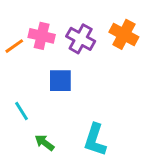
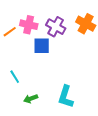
blue square: (60, 81) -> (42, 46), moved
green arrow: (45, 143) -> (31, 99), turned -56

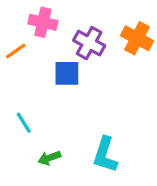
pink cross: (29, 25) -> (43, 22), moved

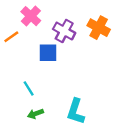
pink cross: (43, 22) -> (31, 16), turned 30
cyan line: (24, 123) -> (29, 88), moved

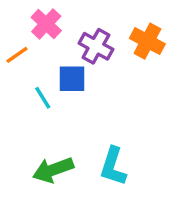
cyan line: (29, 88) -> (43, 98), moved
green arrow: (35, 114) -> (53, 170), size x1.6

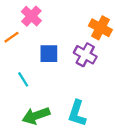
purple cross: (96, 46) -> (85, 55), moved
cyan line: (43, 98) -> (23, 79), moved

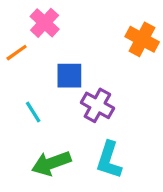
purple cross: (85, 55) -> (97, 105), moved

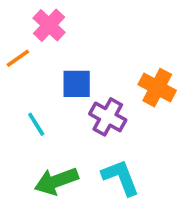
orange cross: (142, 39) -> (157, 88), moved
cyan L-shape: (109, 160) -> (121, 177), turned 141

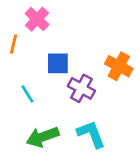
orange line: (18, 58) -> (13, 44), turned -42

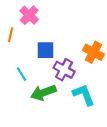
cyan L-shape: (91, 134) -> (84, 95), moved
green arrow: (43, 137) -> (43, 93), moved

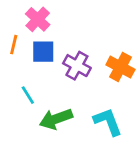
blue square: (46, 50) -> (43, 52), moved
purple cross: (64, 70) -> (77, 66), moved

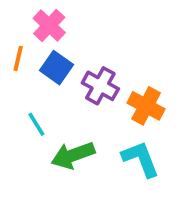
blue square: (43, 52) -> (57, 68), turned 35
orange cross: (120, 67) -> (146, 106), moved

